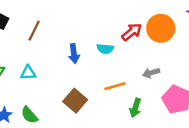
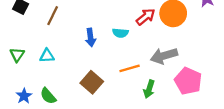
gray arrow: (151, 73) -> (164, 56), size x1.6

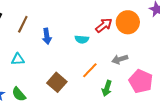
blue arrow: (91, 37) -> (47, 36), moved
gray arrow: (164, 56) -> (120, 59), size x0.7
orange line: (130, 68) -> (90, 70), turned -30

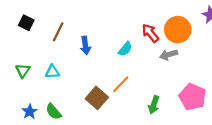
red arrow: (104, 25) -> (150, 33), turned -90
cyan semicircle: (82, 39) -> (125, 49), turned -56
gray arrow: (120, 59) -> (169, 55), moved
orange line: (90, 70) -> (121, 84), moved

